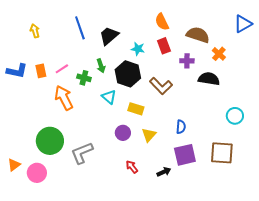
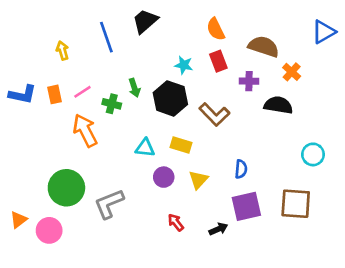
yellow arrow: (35, 31) -> (62, 50), moved
black trapezoid: (109, 36) -> (145, 21), moved
cyan triangle: (109, 97) -> (145, 148), moved, turned -35

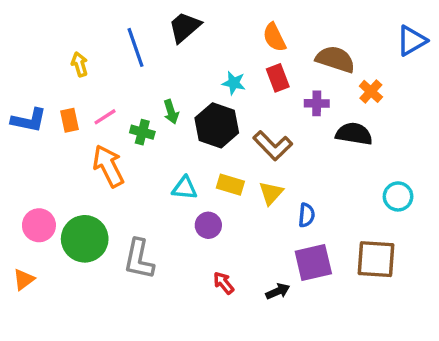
yellow triangle: (198, 180) -> (271, 193), moved
gray L-shape: (109, 204) -> (139, 259), turned -56
pink circle: (49, 230) -> (39, 225), moved

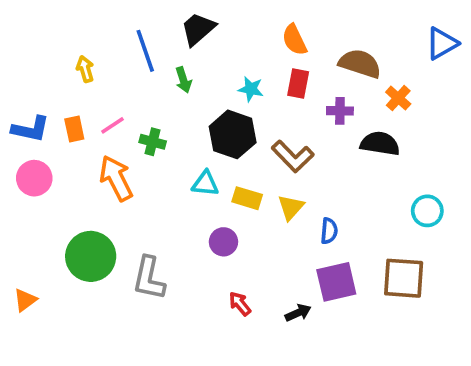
red rectangle: (278, 78) -> (298, 84), turned 32
green arrow: (171, 112) -> (183, 80), moved
cyan triangle: (185, 188) -> (205, 184), moved
pink circle: (39, 225) -> (34, 178), moved

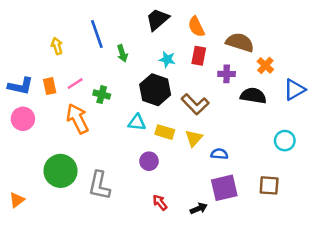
black trapezoid: (198, 29) -> (157, 19), moved
blue triangle: (442, 43) -> (294, 90), moved
blue semicircle: (329, 231) -> (219, 154), turned -91
brown square: (404, 278) -> (269, 185), size x0.7

